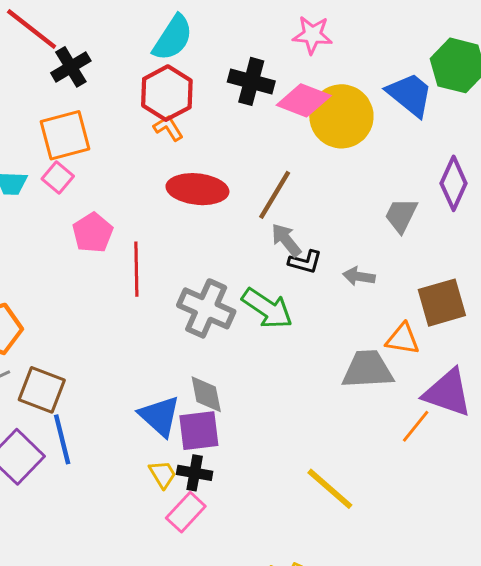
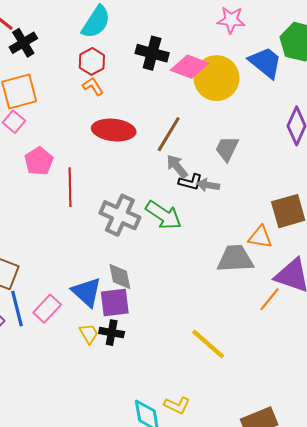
pink star: (312, 35) -> (231, 20), moved
red hexagon: (167, 93) -> (92, 61), size x0.7
gray trapezoid: (401, 215) -> (227, 149), moved
gray arrow: (359, 276) -> (208, 185), moved
pink rectangle: (186, 512) -> (47, 309), moved

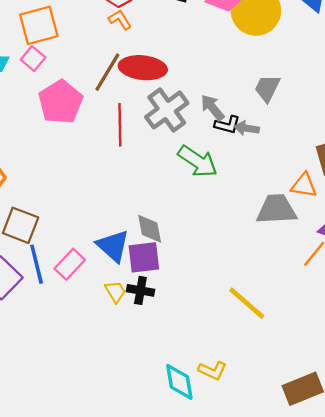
brown line: (169, 134) -> (107, 72), moved
pink pentagon: (39, 161) -> (61, 102), size x1.4
red line: (70, 187) -> (120, 125), moved
gray cross: (120, 215) -> (167, 110), moved, turned 30

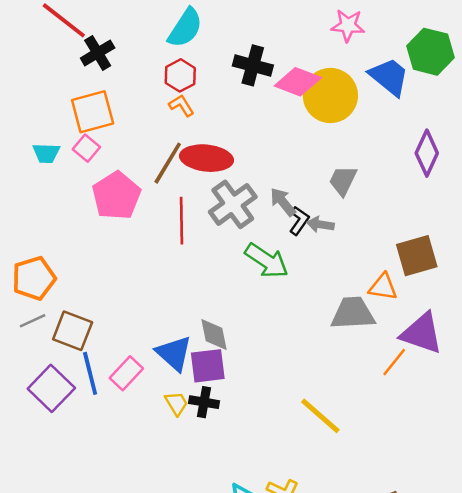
black L-shape: (227, 125) -> (299, 221), turned -70

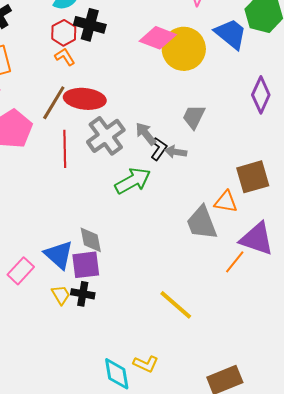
black cross: (253, 65) -> (90, 25), moved
green arrow: (267, 261) -> (133, 181), turned -63
gray trapezoid: (353, 313) -> (202, 223), turned -108

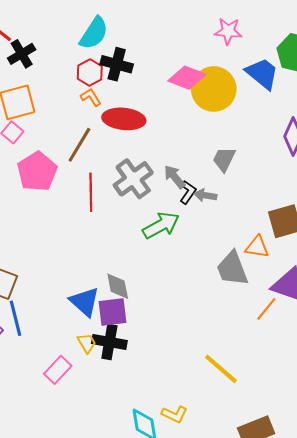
red ellipse: (85, 99) -> (124, 119), moved
pink rectangle: (21, 271) -> (58, 370), moved
black cross: (83, 294) -> (109, 342), size x1.4
yellow line: (176, 305) -> (221, 369), moved

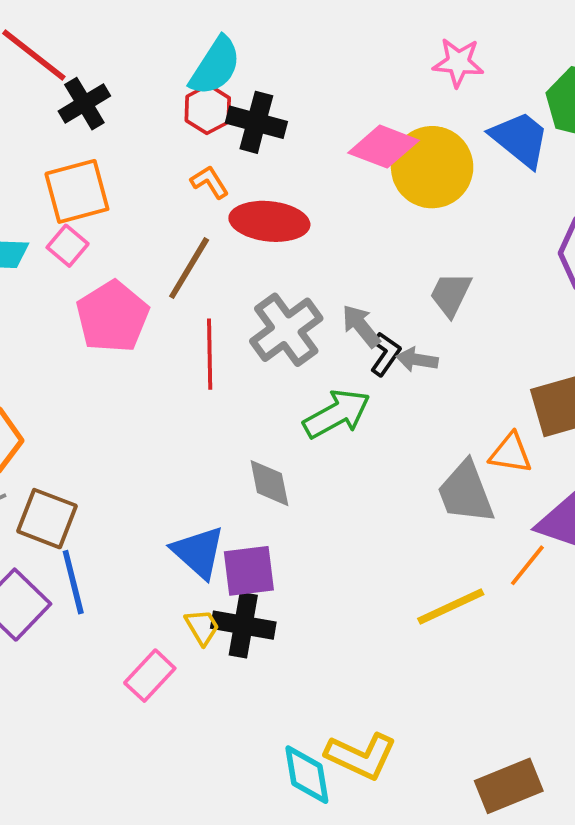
red hexagon: (90, 72) -> (208, 109), moved
gray diamond: (118, 286) -> (269, 483), moved
yellow line: (221, 369) -> (451, 606), moved, turned -66
yellow L-shape: (174, 414) -> (361, 756), size x1.5

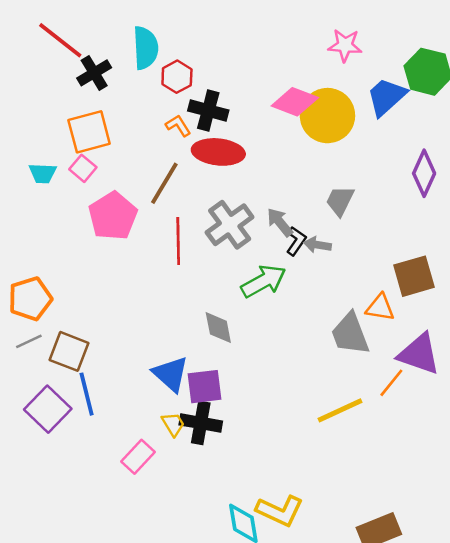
cyan semicircle: (215, 66) -> (146, 48), moved, turned -36
black cross: (256, 122) -> (208, 111), moved
blue trapezoid: (520, 139) -> (386, 97), turned -81

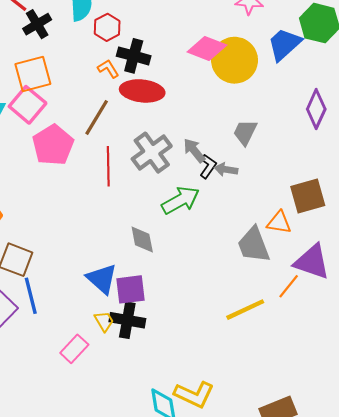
pink square: (83, 168) -> (28, 105), size x1.6

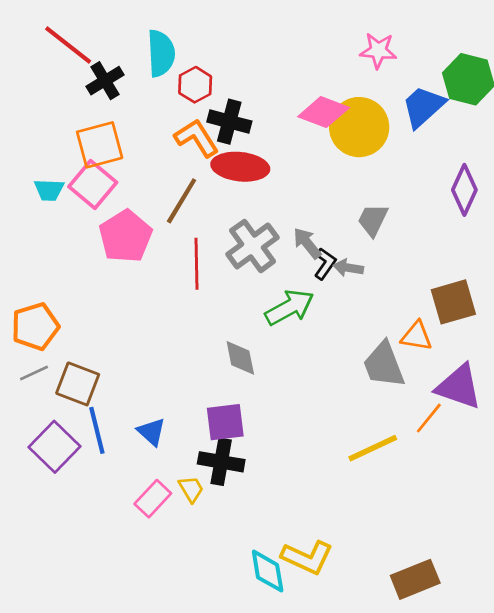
orange L-shape: (108, 69) -> (197, 138), size x1.6
blue triangle: (102, 279) -> (151, 432), moved, size x0.7
yellow trapezoid: (104, 321) -> (191, 489), moved

